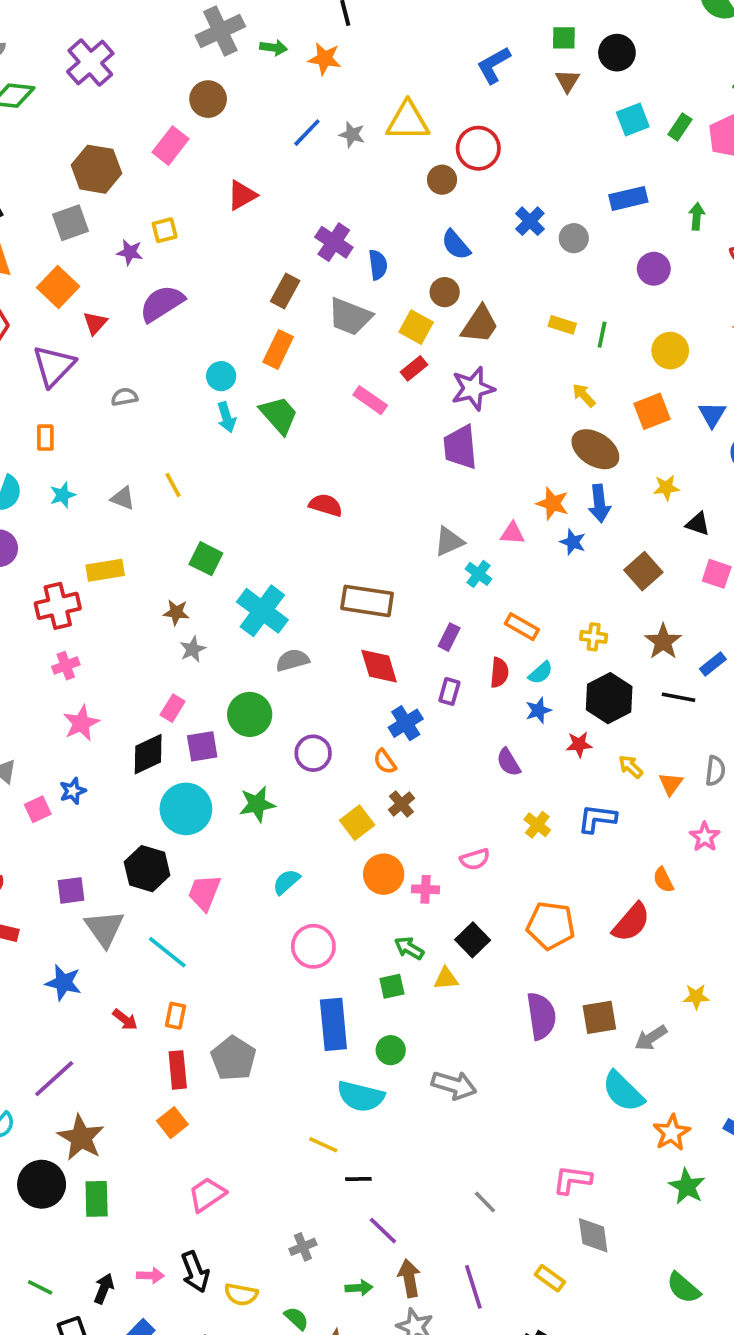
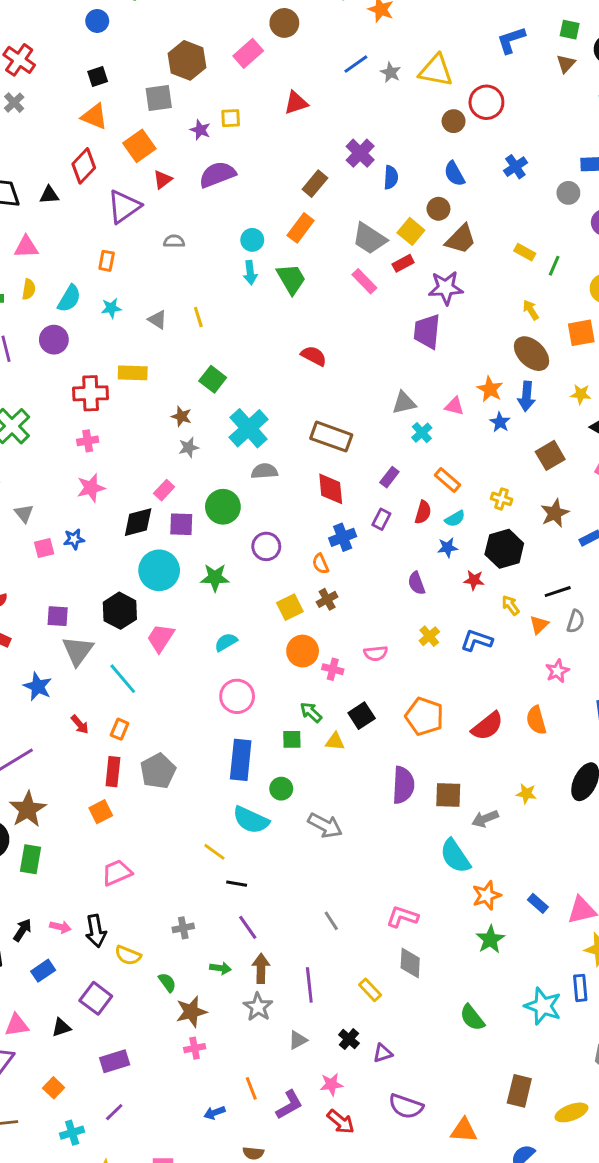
gray circle: (574, 238) -> (568, 193), moved
gray trapezoid: (350, 317) -> (369, 239), moved
black line: (678, 697) -> (558, 592), moved, turned -40
orange semicircle: (663, 880) -> (536, 720), moved, size x1.4

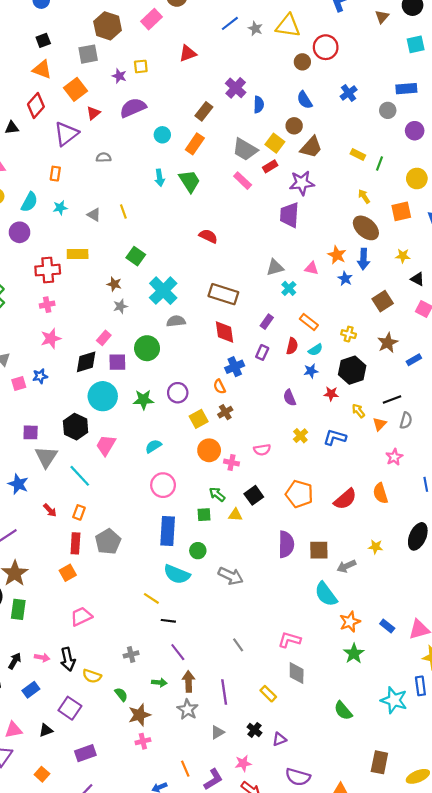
cyan circle: (252, 240) -> (162, 135), moved
purple circle: (266, 546) -> (178, 393), moved

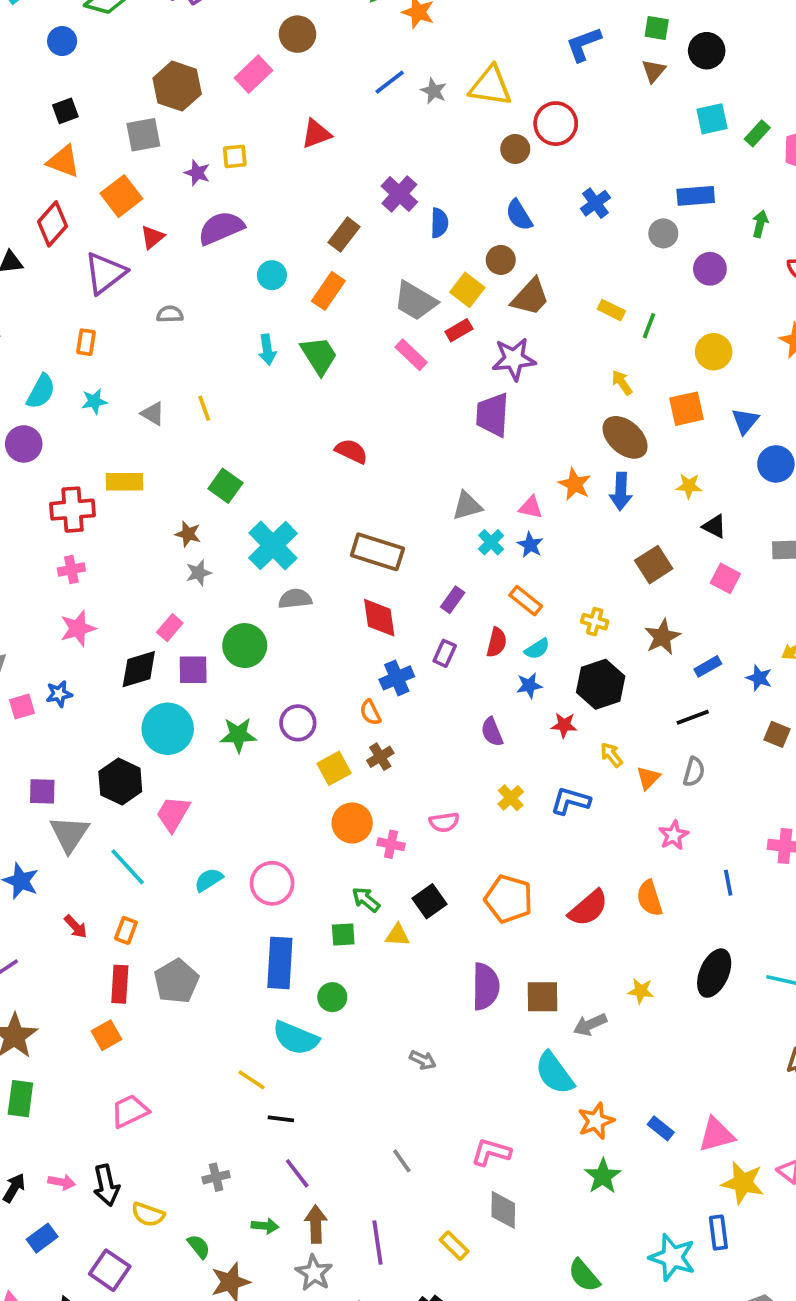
blue star: (345, 279) -> (530, 545), moved
black line: (392, 399) -> (693, 717), moved
cyan semicircle: (153, 446) -> (209, 880), moved
gray arrow: (231, 576) -> (423, 1060), moved, size x0.6

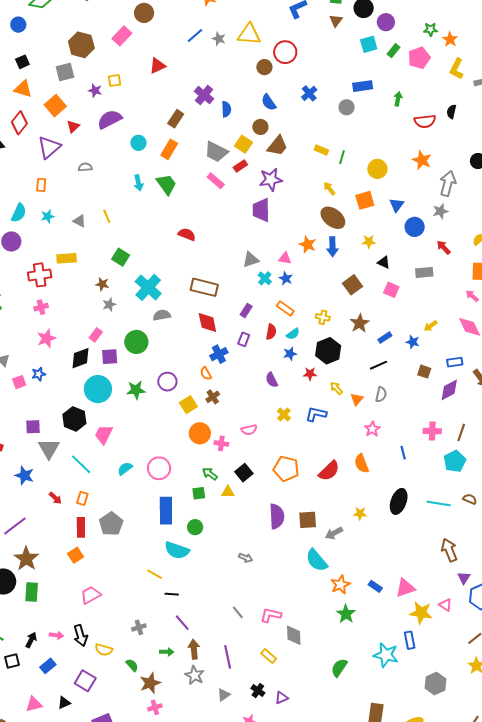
purple circle: (710, 269) -> (386, 22), moved
pink L-shape: (491, 1152) -> (271, 615), moved
green semicircle: (584, 1275) -> (339, 668), turned 78

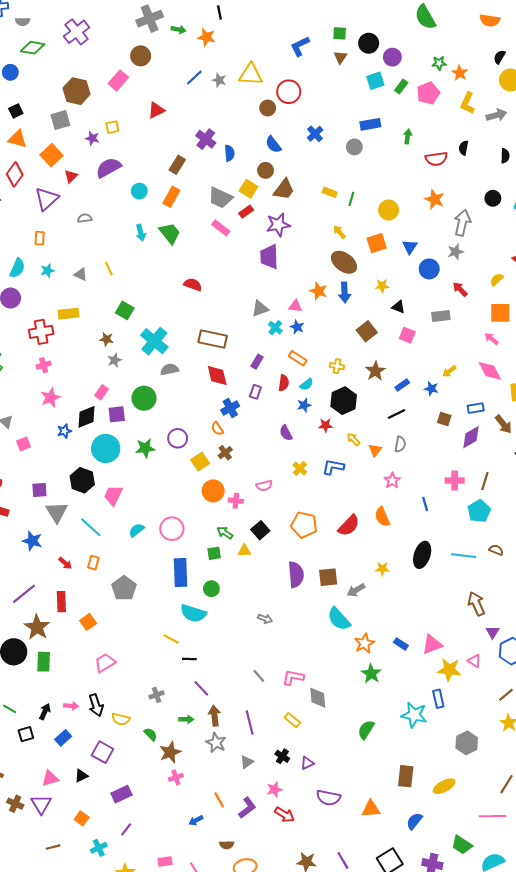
blue star: (39, 374) -> (64, 431), moved
red rectangle: (81, 527) -> (61, 602), moved

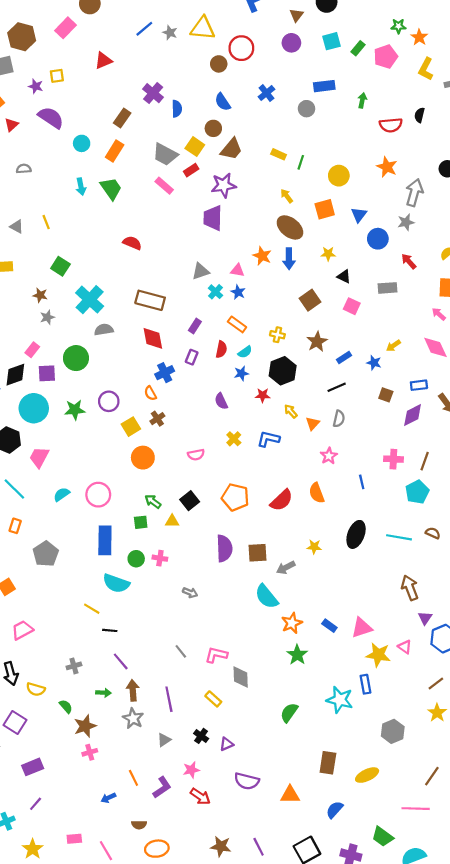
purple circle: (392, 57) -> (291, 43), moved
purple semicircle: (108, 168) -> (51, 118), turned 60
pink cross: (236, 501) -> (160, 558), moved

